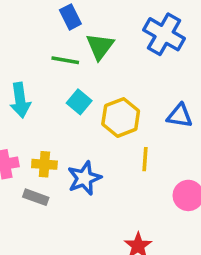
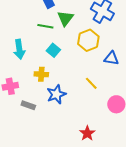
yellow hexagon: (121, 117) -> (88, 40), moved
yellow line: (145, 159) -> (91, 83), turned -48
yellow cross: (44, 164) -> (41, 74), moved

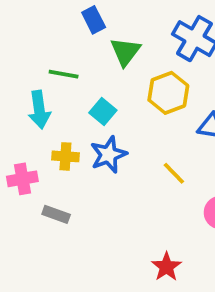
green line: (45, 26) -> (64, 74), moved
yellow cross: (41, 74) -> (65, 156), moved
blue star: (56, 94) -> (108, 155), moved

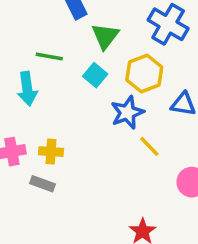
cyan square: (103, 112) -> (95, 75), moved
blue star: (108, 155) -> (127, 113), moved
yellow cross: (65, 156) -> (51, 152), moved

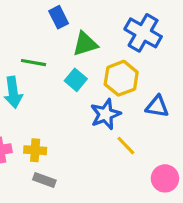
green triangle: (105, 36) -> (85, 44), turned 36
gray rectangle: (42, 184) -> (44, 180), moved

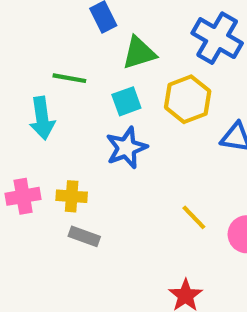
cyan square: (76, 80) -> (126, 101), turned 30
blue star: (106, 114) -> (126, 148), moved
yellow line: (126, 146) -> (194, 217), moved

